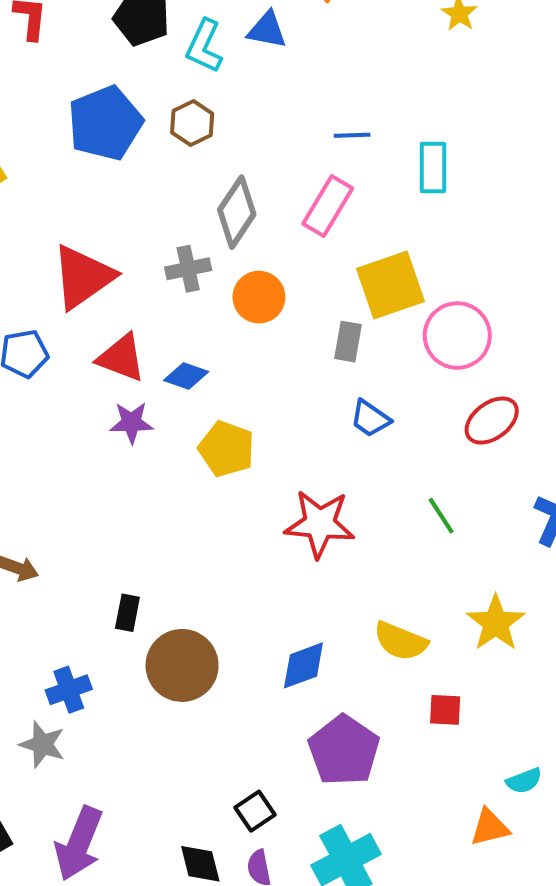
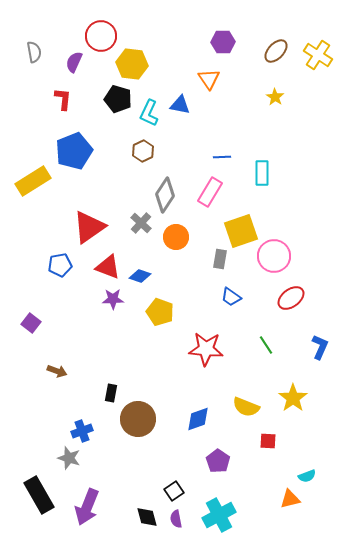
blue pentagon: (105, 123) -> (74, 151), moved
gray cross: (188, 269) -> (141, 223), turned -35
purple pentagon: (344, 750) -> (218, 461), size x0.7

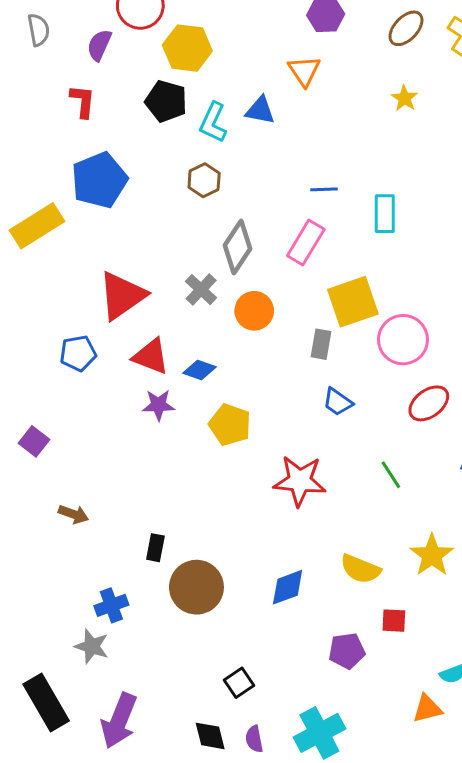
purple pentagon: (218, 461) -> (347, 651), moved, turned 30
black square: (174, 491) -> (239, 683), moved

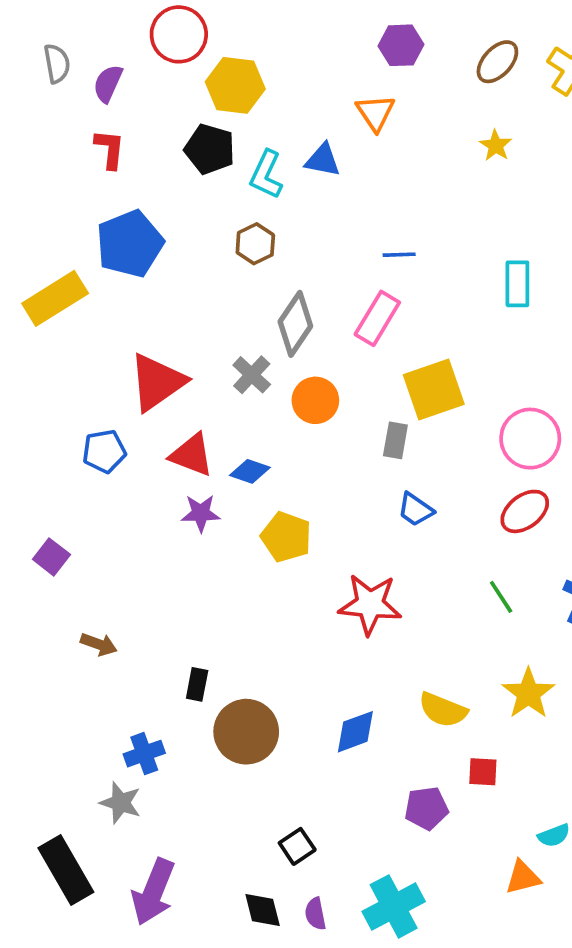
purple semicircle: (99, 45) -> (108, 84), moved
cyan rectangle: (385, 214) -> (517, 284), moved
pink circle: (403, 340) -> (530, 439), moved
green line: (391, 475) -> (501, 597), moved

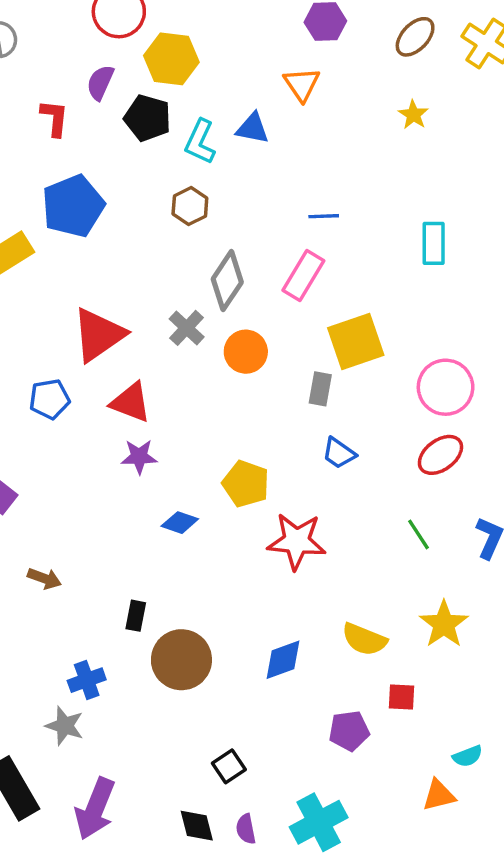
purple semicircle: (108, 84) -> (100, 82), moved
blue diamond: (250, 471) -> (180, 523), moved
yellow pentagon: (286, 537) -> (246, 484), moved

